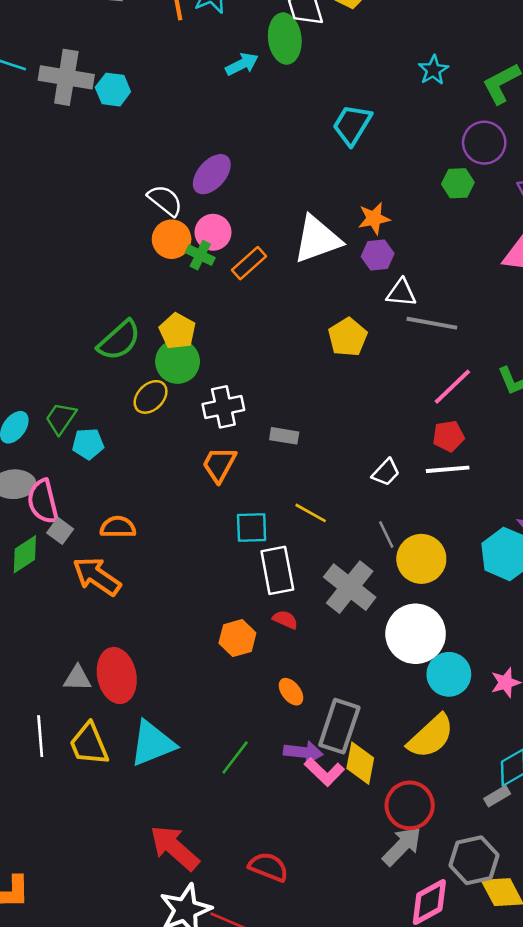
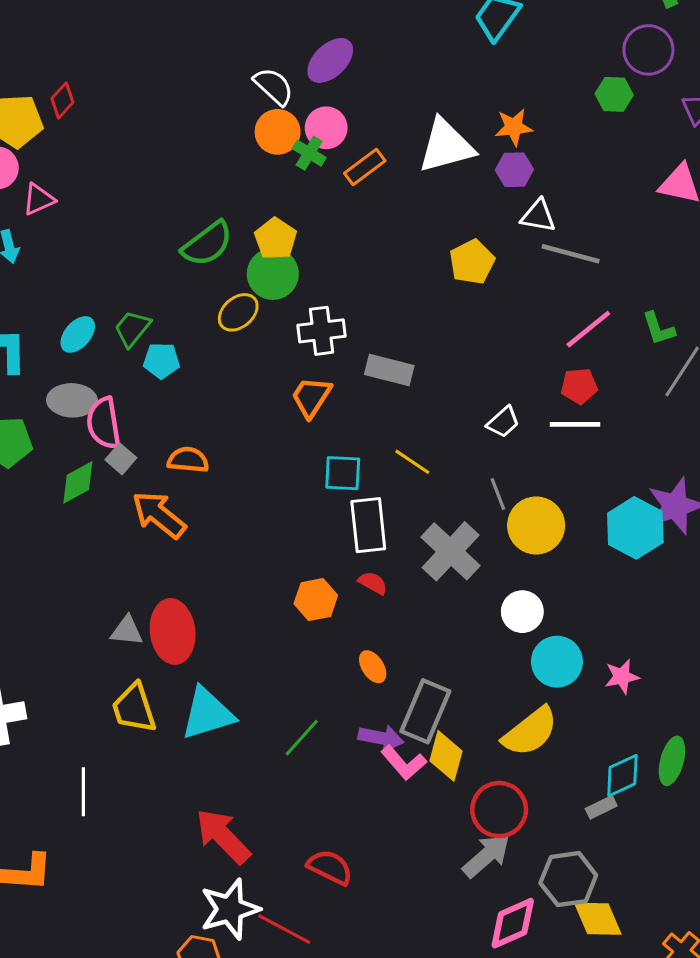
gray rectangle: (284, 436) -> (389, 370), size x1.4
white circle: (416, 634) -> (522, 612), size x0.6
white line: (40, 736) -> (83, 792), moved

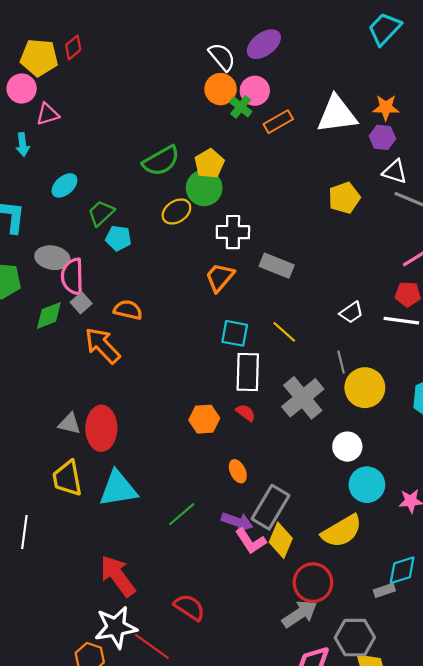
cyan ellipse: (78, 334) -> (65, 185), moved

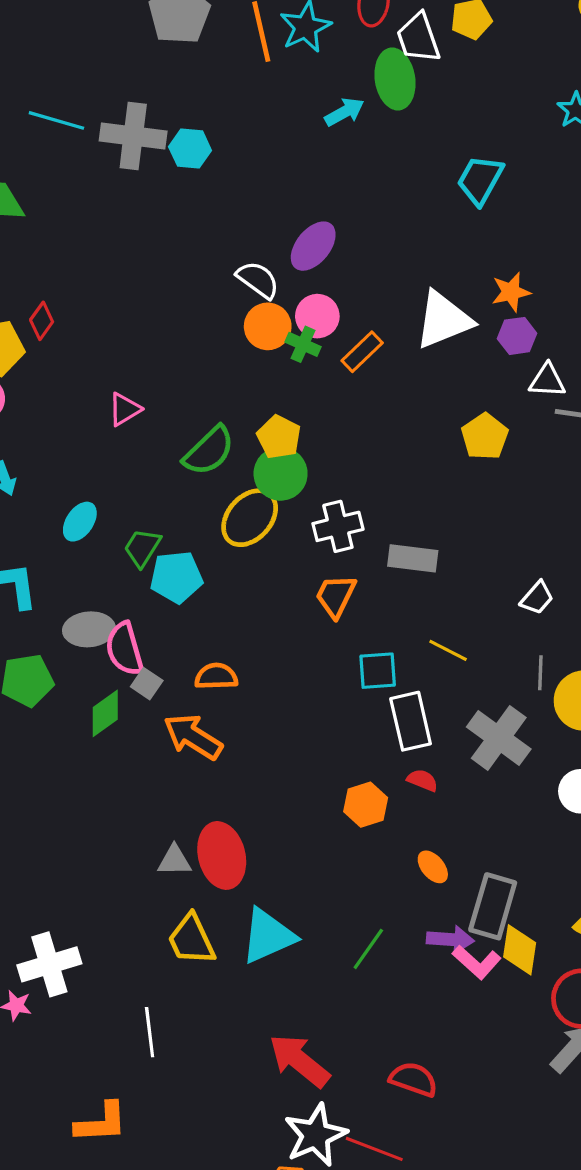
pink triangle: (48, 114) -> (125, 409), moved
yellow ellipse: (176, 211) -> (250, 518), size x1.4
cyan pentagon: (118, 238) -> (176, 577), size x1.4
gray line: (341, 362) -> (540, 673), turned 30

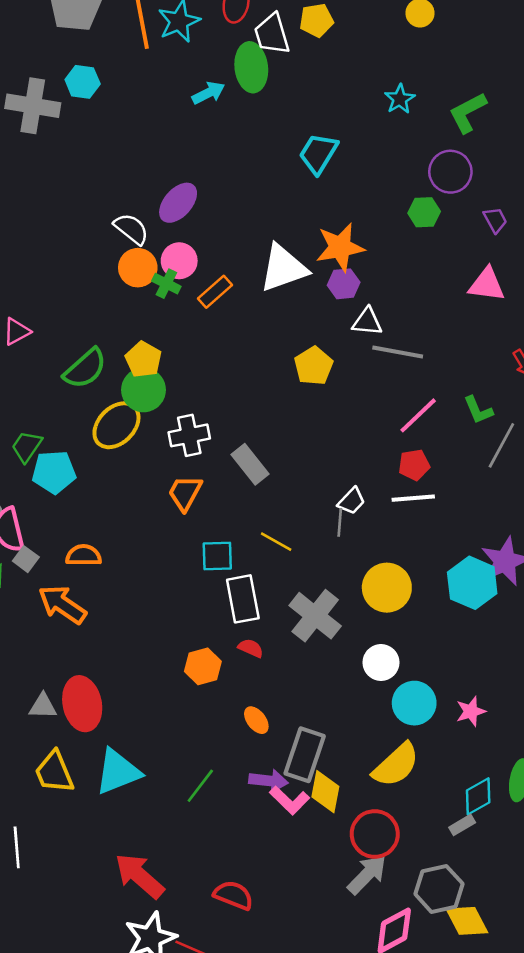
cyan hexagon: (190, 149) -> (83, 82), moved
orange star: (511, 292) -> (340, 247), size x1.5
gray rectangle: (413, 558) -> (250, 464), turned 42
gray line: (540, 673) -> (340, 522), moved

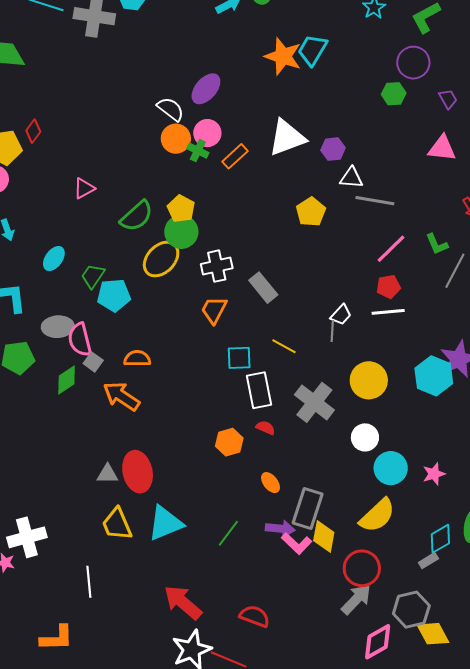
orange star: (340, 247) -> (283, 56), moved, turned 30

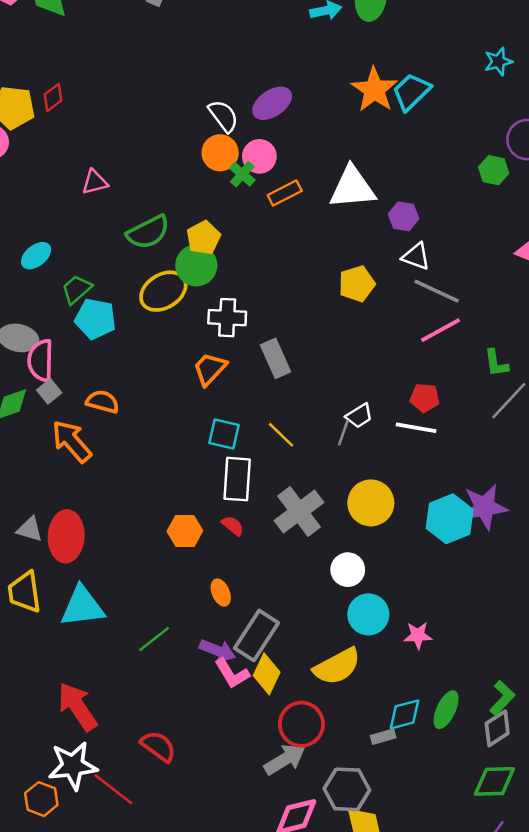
pink line: (391, 249) -> (440, 330), moved

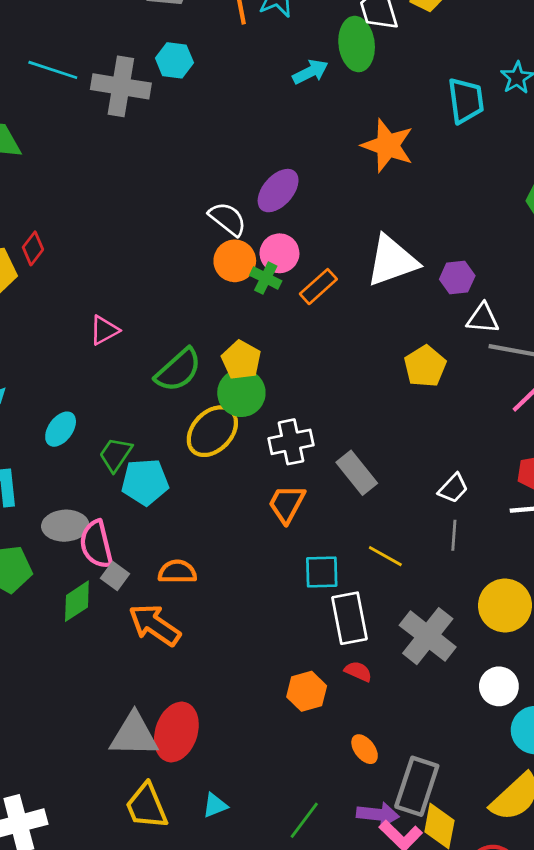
cyan trapezoid: (411, 92) -> (466, 101), moved, turned 141
white trapezoid: (359, 416) -> (453, 488), moved
gray triangle: (30, 529) -> (134, 735), size x1.6
red ellipse: (66, 536) -> (176, 732), turned 30
cyan triangle: (82, 607) -> (215, 805), size x0.5

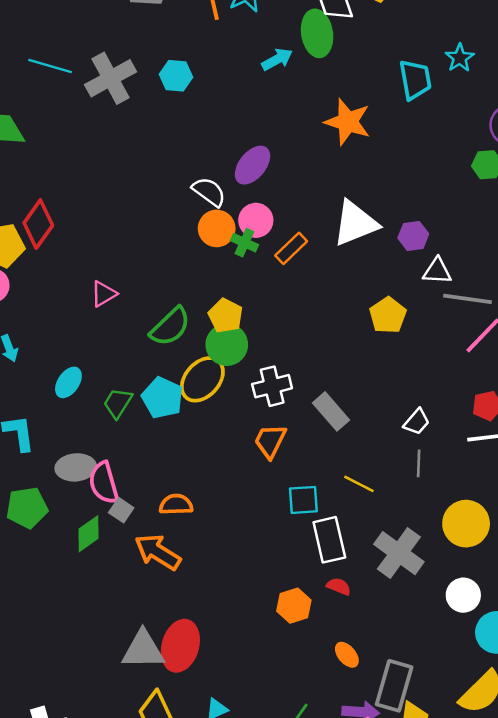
cyan hexagon: (174, 60) -> (176, 76), moved
gray cross: (121, 86) -> (111, 78), turned -36
red diamond: (33, 248) -> (38, 224), size x1.6
cyan pentagon: (145, 482) -> (162, 398), moved, turned 30

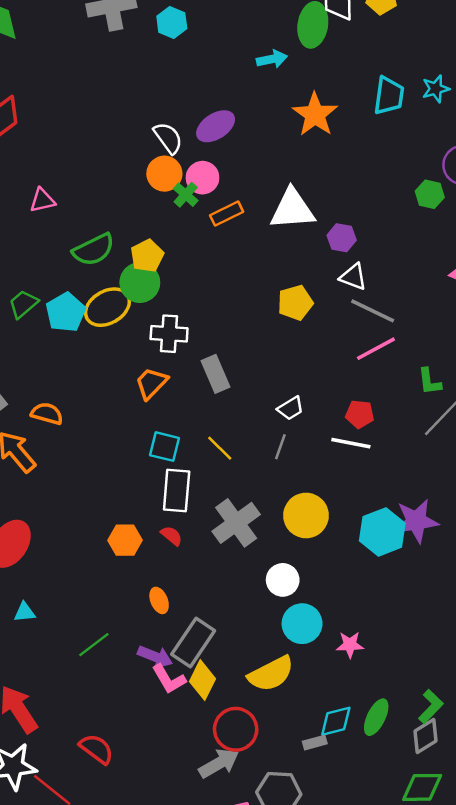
cyan arrow: (277, 59) -> (272, 59), moved

